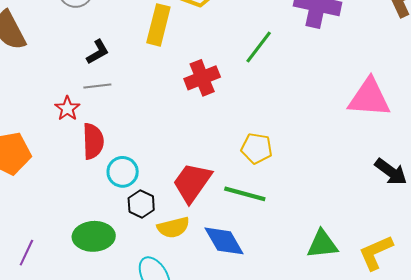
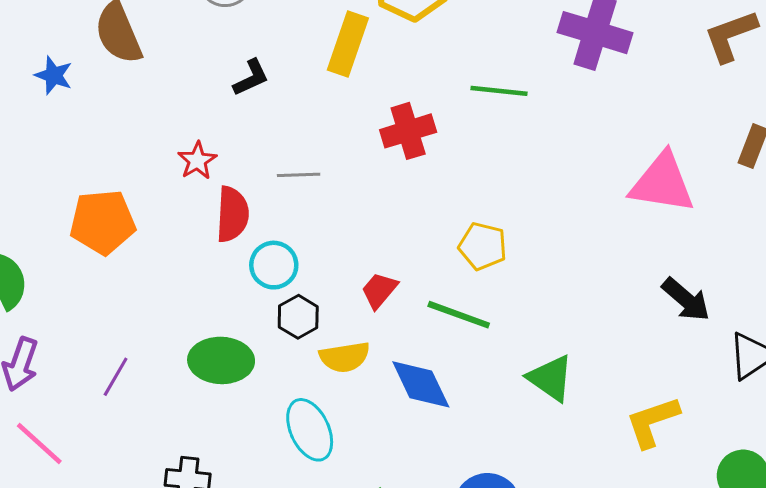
green line: (259, 47) -> (499, 91), turned 54
gray line: (97, 86) -> (299, 175), moved
red trapezoid: (192, 182) -> (379, 290), size x0.6
green triangle: (322, 244) -> (551, 378), moved, turned 36

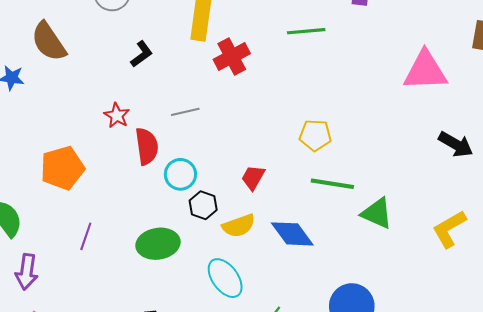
red cross: (408, 131) -> (232, 56), moved
green line: (459, 315) -> (332, 184), moved
purple line: (116, 377) -> (86, 236), moved

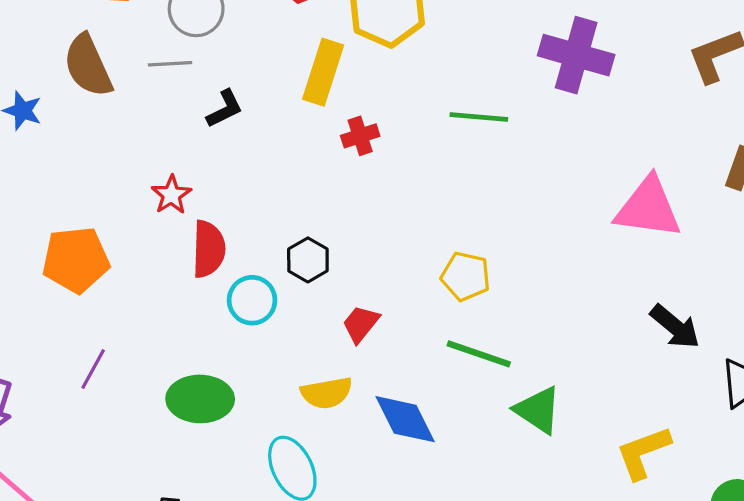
red cross: (232, 56) -> (360, 136), size x0.7
gray line: (185, 112) -> (170, 64), moved
black hexagon: (203, 205) -> (308, 260), moved

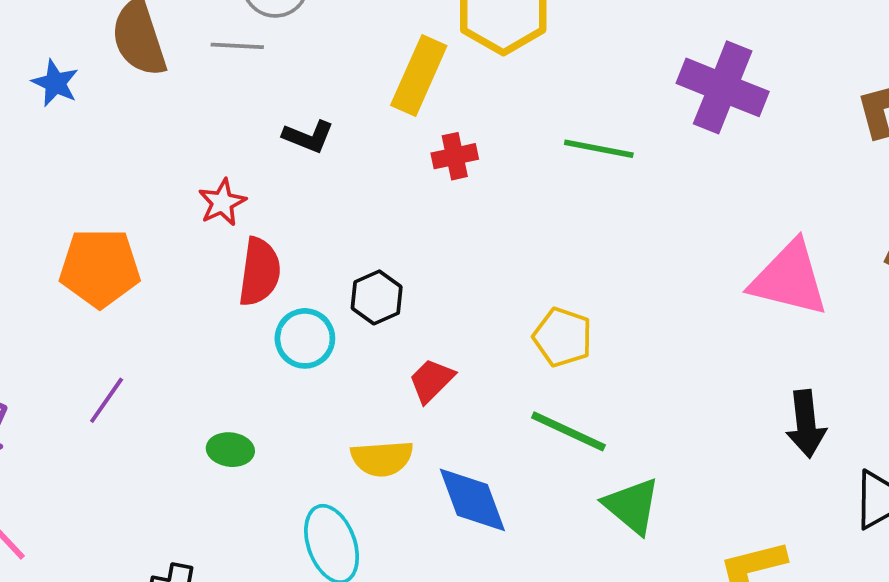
black L-shape: (225, 109) -> (308, 137), moved, turned 42
black arrow: (675, 327) -> (806, 424), turned 38
green ellipse: (200, 399) -> (230, 450), size x0.6

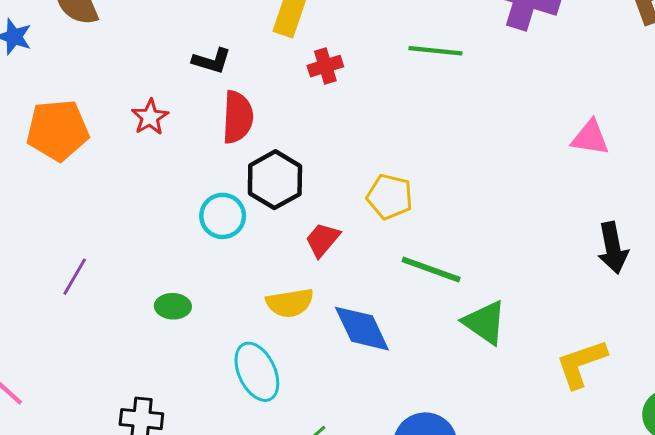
orange pentagon: (100, 268) -> (58, 130), moved
red semicircle: (260, 272) -> (238, 117), moved
pink triangle: (789, 279) -> (590, 138), size x0.6
black hexagon: (377, 297) -> (275, 180), size x1.4
yellow pentagon: (563, 337) -> (390, 197), moved

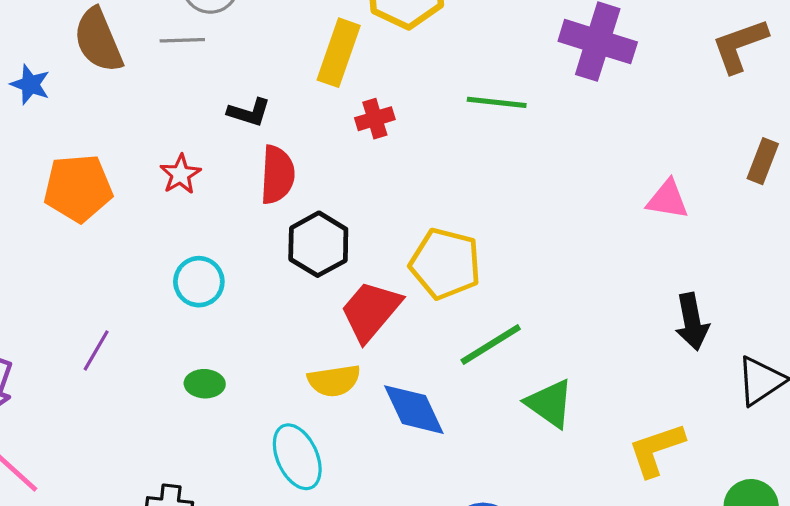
yellow pentagon: (390, 197) -> (445, 264), size x1.4
cyan circle: (223, 216) -> (199, 282), moved
red trapezoid: (323, 240) -> (371, 311), size x1.6
green line: (431, 270) -> (491, 345), turned -52

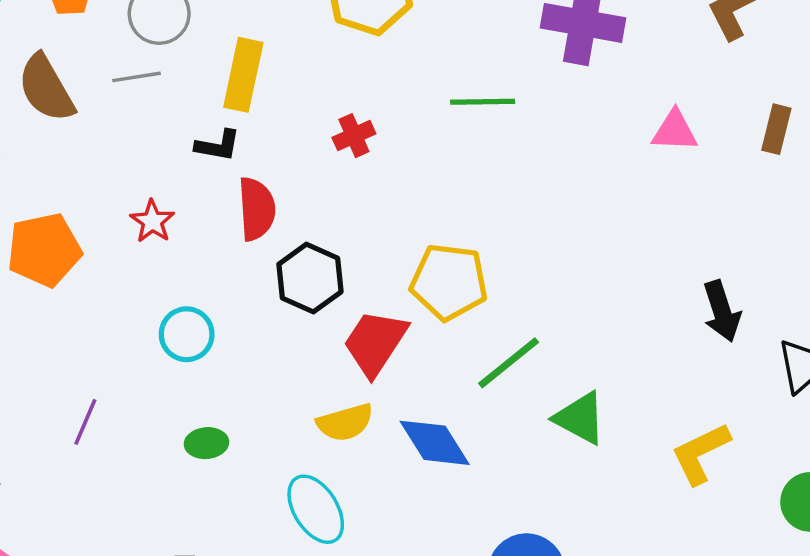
yellow rectangle: (339, 53) -> (243, 75), moved
pink triangle: (668, 199) -> (675, 131), moved

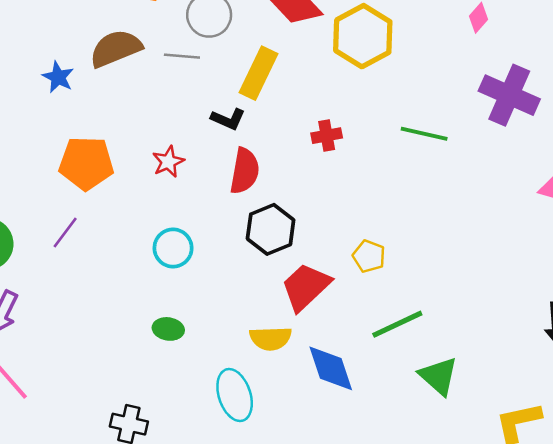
brown semicircle: (46, 88) -> (116, 48), turned 84
yellow pentagon: (449, 282) -> (369, 256), size x0.6
purple line: (85, 422) -> (65, 233), moved

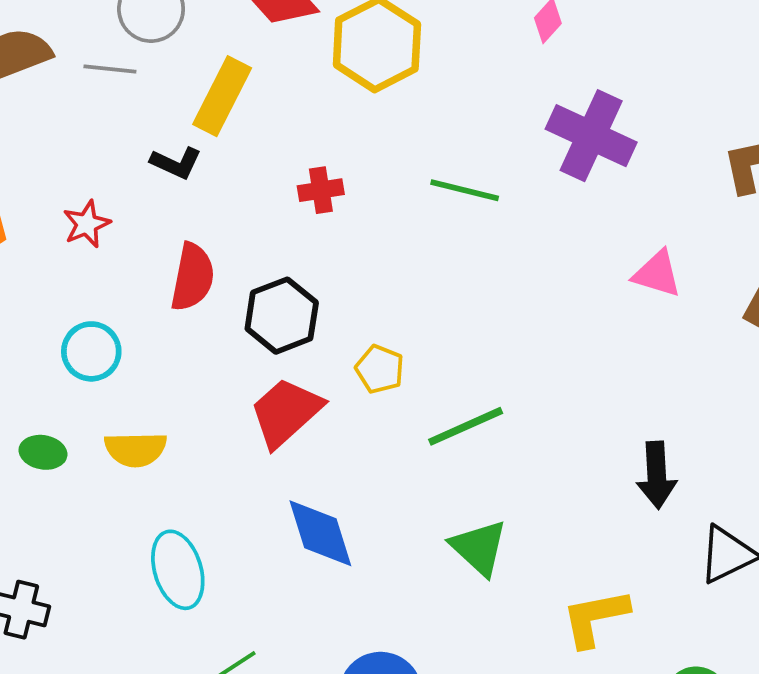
red semicircle: (245, 171) -> (192, 277), moved
black hexagon: (271, 229) -> (282, 316), moved
green line: (397, 324) -> (466, 426), moved
green ellipse: (168, 329) -> (43, 452), moved
yellow semicircle: (271, 338) -> (136, 449), moved

